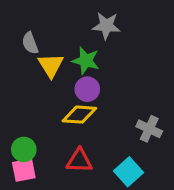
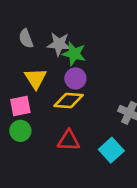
gray star: (106, 26) -> (59, 44), moved
yellow triangle: (51, 65) -> (36, 78), moved
pink square: (24, 170) -> (20, 106), moved

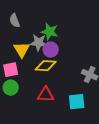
gray star: (59, 44) -> (39, 43), moved
cyan square: (111, 150) -> (77, 102), turned 36

